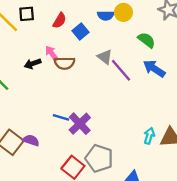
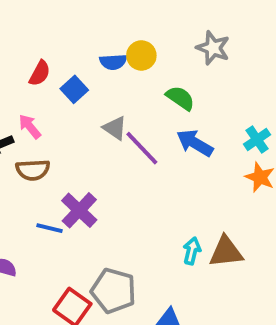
brown semicircle: (65, 63) -> (33, 170), moved
purple cross: (80, 124) -> (79, 210), moved

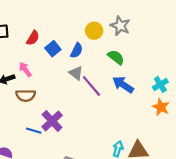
gray star: (213, 48) -> (120, 26), moved
blue semicircle: (113, 62) -> (77, 51), moved, turned -63

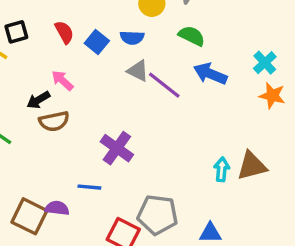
red semicircle: (33, 38) -> (64, 32), turned -49
blue semicircle: (77, 51) -> (132, 38), turned 77
brown semicircle: (26, 95) -> (54, 121), moved
blue line: (34, 131) -> (89, 187), moved

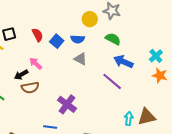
purple line: (164, 85) -> (112, 81), moved

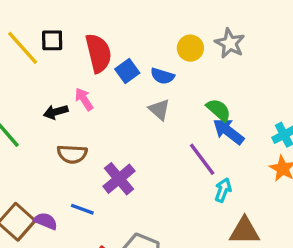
red semicircle: (38, 35) -> (98, 53), size x1.6
green semicircle: (113, 39) -> (219, 110), moved
brown semicircle: (30, 88) -> (72, 154), moved
cyan arrow: (129, 118) -> (223, 190), moved

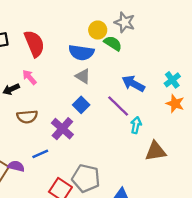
blue square: (127, 71) -> (81, 105), moved
blue semicircle: (162, 76) -> (81, 52), size x1.5
green semicircle: (219, 110) -> (113, 43), moved
blue line: (82, 209) -> (40, 154), turned -35

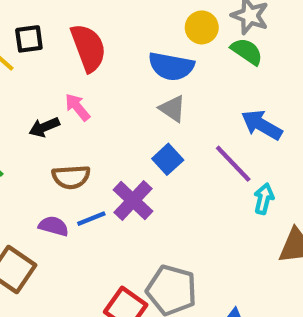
green semicircle: (113, 43) -> (247, 51), moved
blue line: (40, 154) -> (91, 219), moved
purple semicircle: (16, 166) -> (54, 226), moved

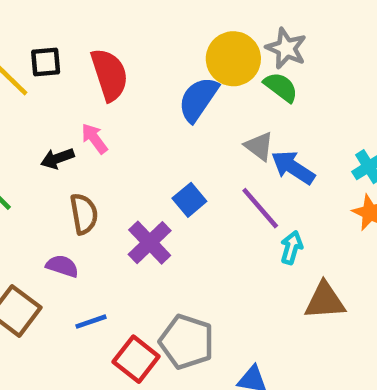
yellow circle: (202, 27) -> (233, 59), size x1.5
blue semicircle: (171, 66) -> (198, 99), turned 111
gray triangle: (172, 109) -> (259, 146), moved
brown semicircle: (71, 177) -> (84, 214), turned -99
blue line: (91, 219) -> (91, 322), moved

